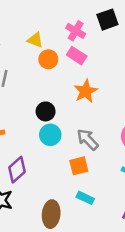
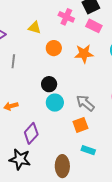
pink rectangle: (77, 56) -> (94, 26), moved
orange circle: (48, 59) -> (54, 48), moved
orange star: (86, 91) -> (84, 54), moved, turned 30

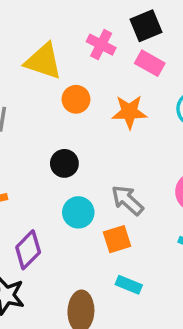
yellow triangle: (35, 28) -> (43, 61), size x1.6
cyan circle: (55, 103) -> (78, 212), moved

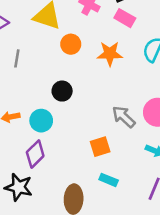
gray arrow: (127, 200) -> (124, 117), moved
cyan circle: (78, 212) -> (41, 121), moved

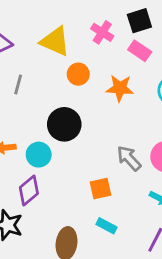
black circle: (62, 91) -> (64, 124), size x1.5

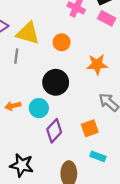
yellow triangle: (55, 41) -> (28, 33), moved
orange star: (120, 88) -> (97, 65), moved
purple diamond: (29, 190) -> (54, 131), moved

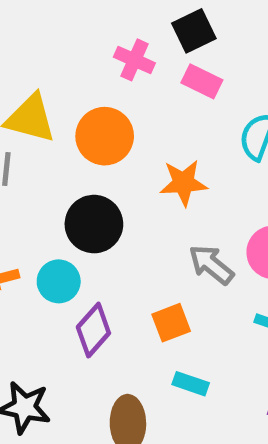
orange circle: (62, 42) -> (105, 136), size x1.5

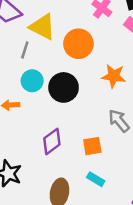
cyan circle: (59, 281) -> (32, 81), moved

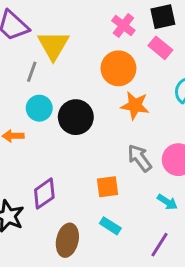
yellow triangle: (42, 27) -> (53, 45), turned 32
orange circle: (78, 44) -> (118, 68), moved
purple diamond: (52, 141) -> (44, 194), moved

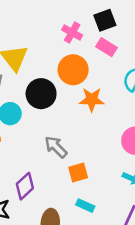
black circle: (76, 117) -> (41, 94), moved
gray arrow: (140, 158) -> (56, 147), moved

